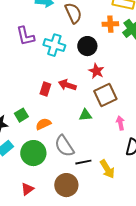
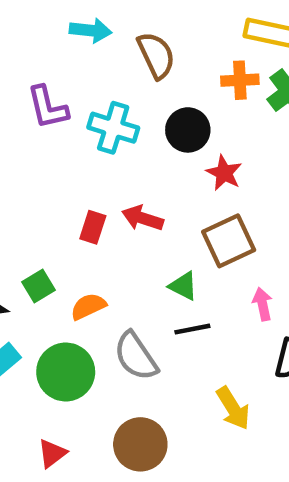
red star: (96, 71) -> (224, 173), moved
green triangle: (85, 115) -> (183, 286), turned 32
black line: (83, 162) -> (192, 329), moved

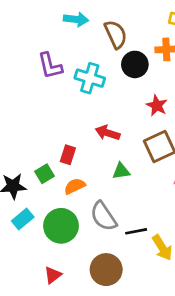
black circle: (188, 130) -> (135, 64), moved
red rectangle: (93, 227) -> (68, 155), moved
green triangle: (183, 286) -> (121, 171), moved, turned -36
black line: (192, 329) -> (136, 231), moved

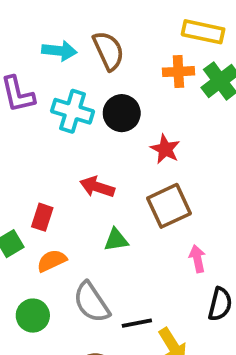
cyan arrow: (76, 19) -> (59, 51), moved
black circle: (135, 64) -> (122, 113), moved
green circle: (61, 226) -> (33, 316), size x0.7

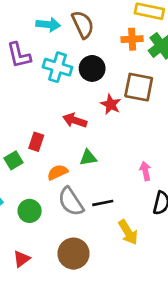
red star: (165, 149) -> (111, 104), moved
brown square: (169, 206) -> (139, 87), moved, turned 36
orange semicircle: (52, 261) -> (58, 172), moved
black line: (137, 323) -> (103, 203), moved

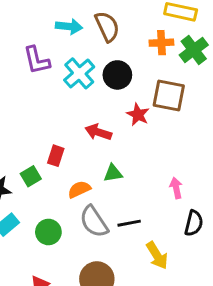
cyan cross: (58, 67) -> (79, 73), turned 32

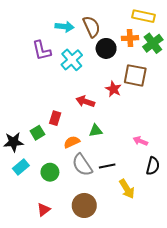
black circle: (117, 75) -> (106, 48), moved
pink arrow: (176, 188) -> (140, 141), turned -56

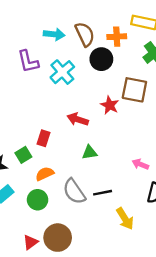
orange cross: (130, 38) -> (117, 37), moved
orange semicircle: (72, 142) -> (45, 174), moved
brown circle: (84, 205) -> (58, 238), moved

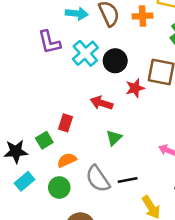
black circle: (101, 59) -> (115, 61), moved
red star: (110, 105) -> (135, 88), turned 30
green triangle: (90, 152) -> (114, 138), turned -35

